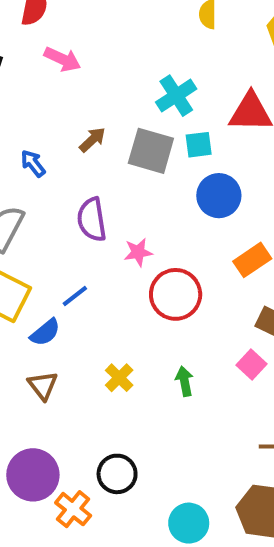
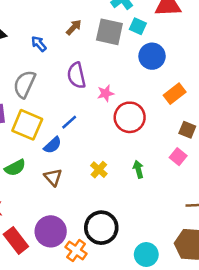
cyan square: (199, 145) -> (138, 26), turned 35
black circle: (117, 474) -> (101, 228), size x1.4

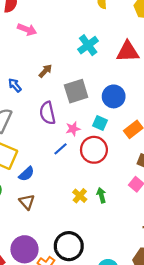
cyan square: (138, 26) -> (100, 123), moved
gray square: (109, 32) -> (76, 91), moved, turned -30
blue line: (69, 122) -> (61, 149), moved
yellow cross: (99, 170) -> (80, 196), moved

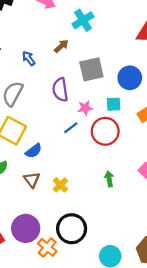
cyan cross: (88, 45) -> (83, 20), moved
cyan square: (100, 123) -> (114, 104), turned -32
yellow cross: (80, 196) -> (60, 185), moved

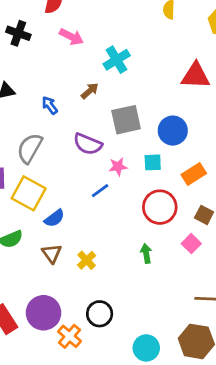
purple semicircle: (60, 90) -> (88, 144), turned -60
red circle: (105, 131) -> (160, 207), moved
black circle: (72, 229) -> (100, 314), size x0.7

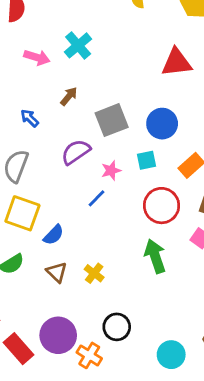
pink arrow: (71, 37) -> (37, 57), moved
cyan cross: (117, 60) -> (78, 45), moved
purple semicircle: (88, 144) -> (76, 152), turned 132
green arrow: (146, 253) -> (155, 256), size x1.6

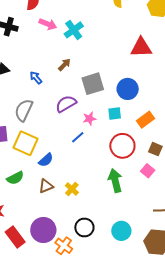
pink arrow: (37, 57) -> (48, 24), moved
brown triangle: (57, 272) -> (46, 186), turned 49
cyan circle: (171, 355) -> (121, 231), moved

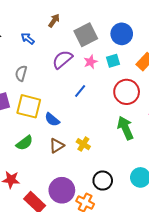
gray semicircle: (24, 110) -> (21, 73), size x0.7
pink star: (89, 119) -> (91, 62), moved
blue semicircle: (46, 160) -> (52, 120), turned 91

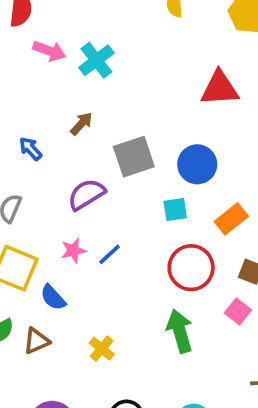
pink star: (91, 62) -> (73, 251), moved
brown triangle: (57, 146) -> (36, 341), moved

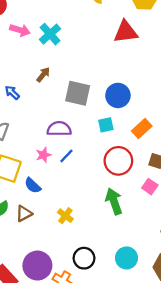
red triangle: (220, 88) -> (126, 32), moved
gray square: (134, 157) -> (78, 93), turned 35
purple semicircle: (86, 194) -> (59, 129), moved, turned 35

